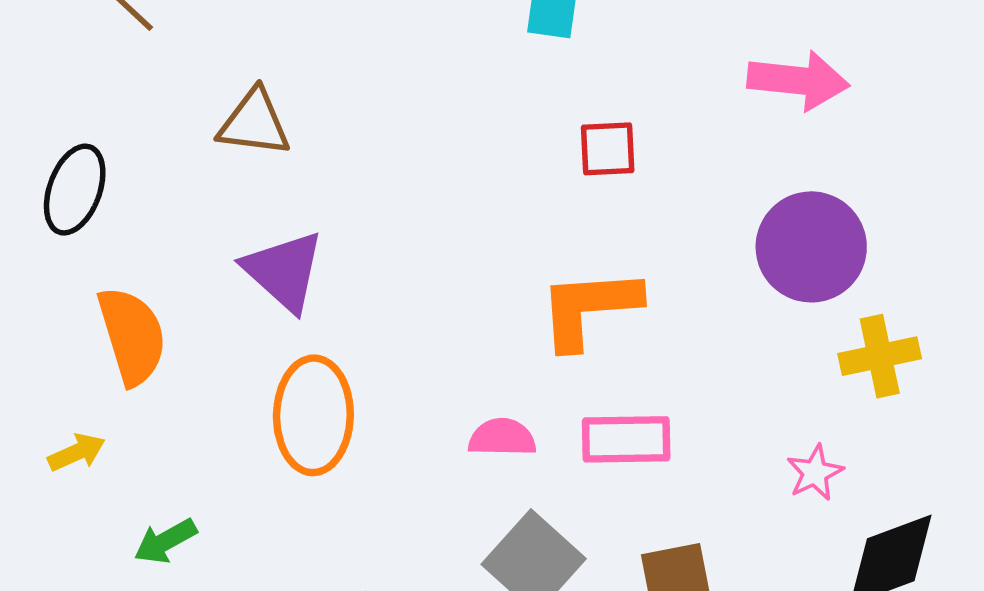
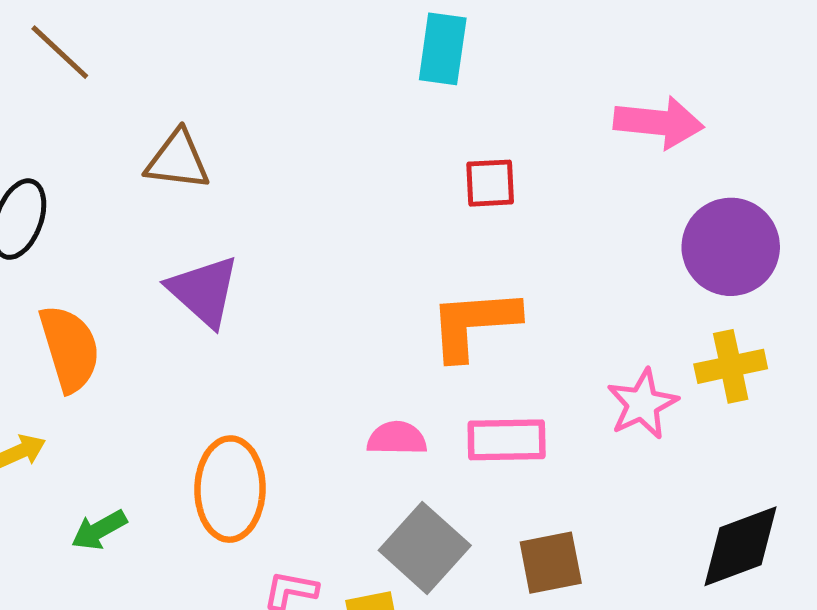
purple circle: (811, 247) -> (731, 247), moved
orange ellipse: (313, 415) -> (230, 489), moved
pink star: (815, 473) -> (642, 404), moved, size x1.4

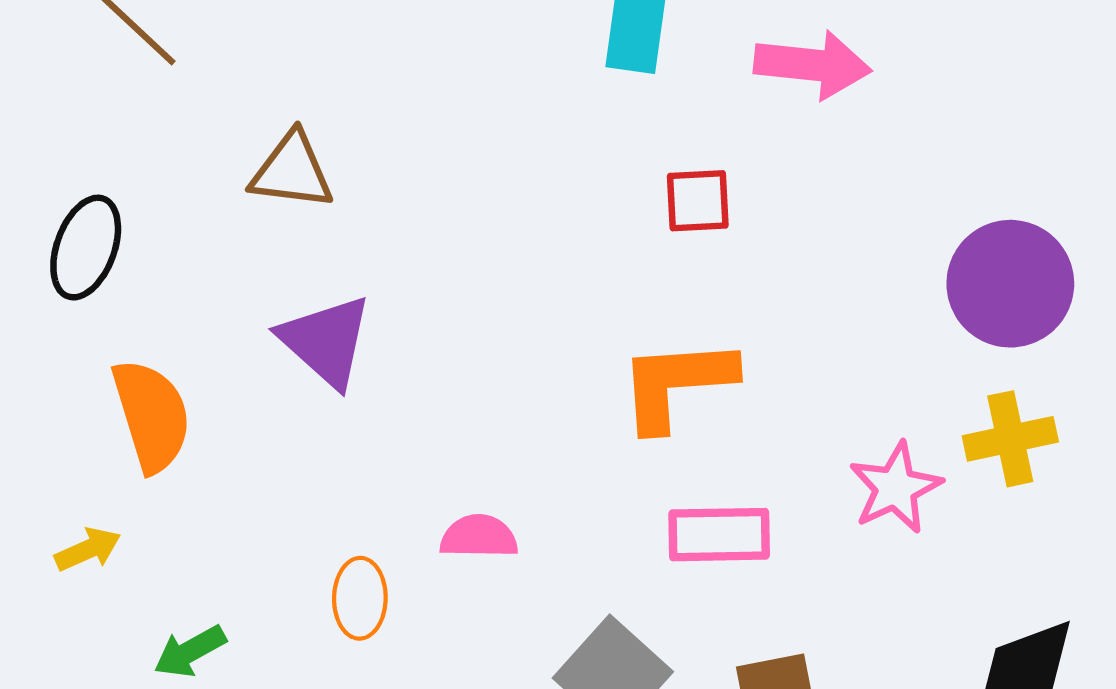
pink arrow: (659, 122) -> (813, 65), moved
pink semicircle: (397, 438) -> (479, 537), moved
orange ellipse: (230, 489) -> (360, 598), size x0.6

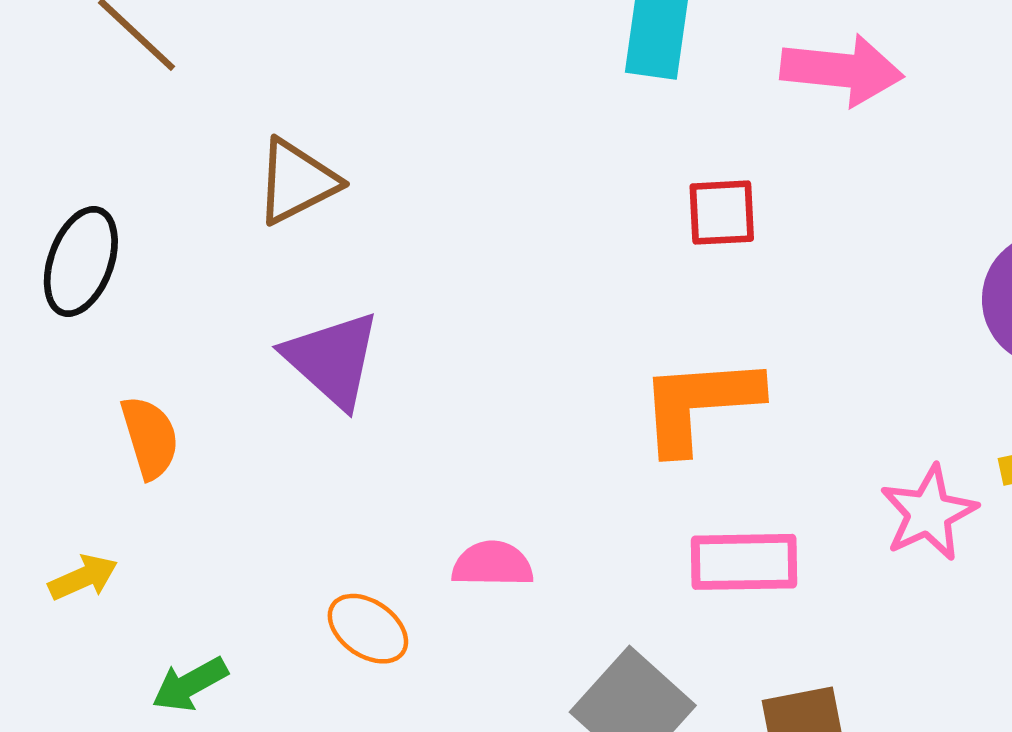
brown triangle: (292, 171) -> (297, 181), turned -34
orange semicircle: (152, 415) -> (150, 437), size x0.7
orange ellipse: (360, 598) -> (368, 629), turned -56

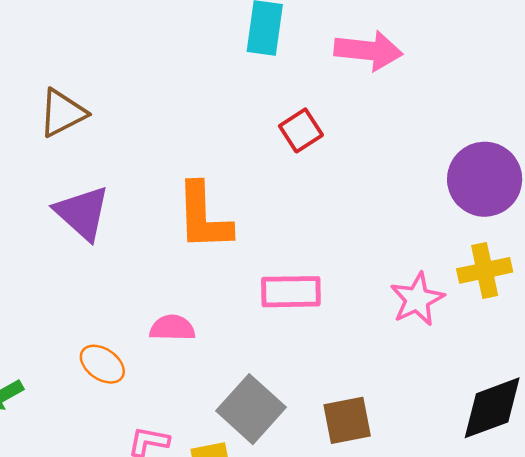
red square: (722, 213) -> (301, 130), turned -30
orange L-shape: (699, 404) -> (203, 217), moved, turned -88
pink rectangle: (744, 562) -> (291, 292), moved

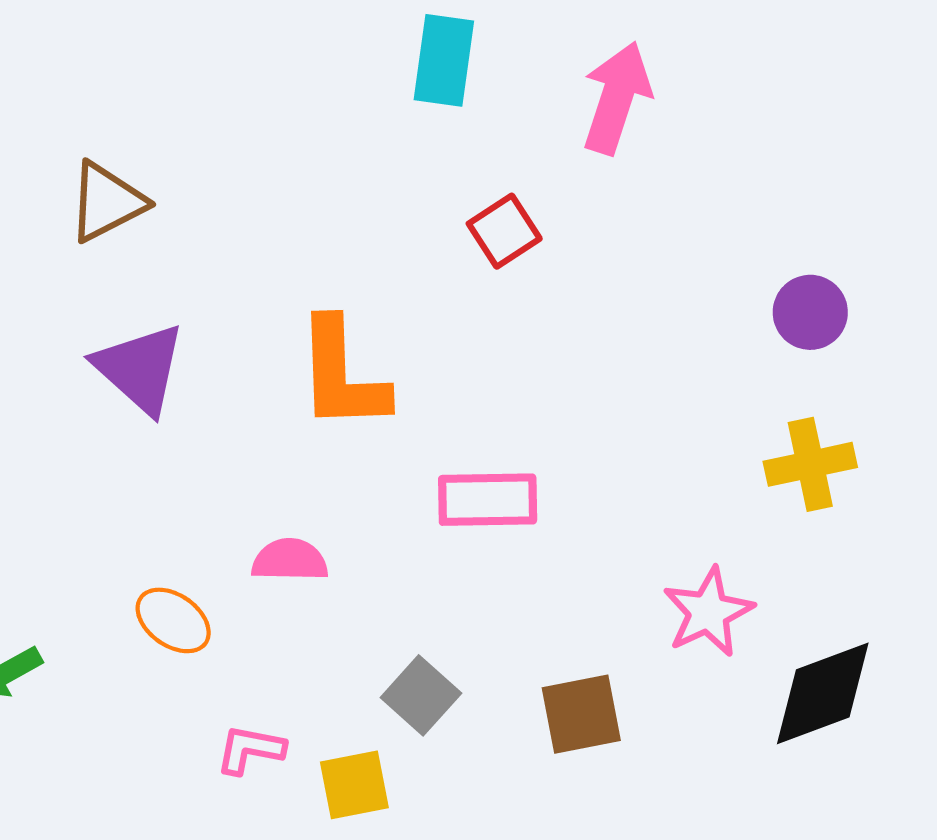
pink arrow: (368, 51) -> (617, 98), turned -78
purple circle: (485, 179) -> (810, 312), size x0.6
pink star: (417, 299) -> (708, 612), moved
gray square: (251, 409) -> (421, 695), size x0.7

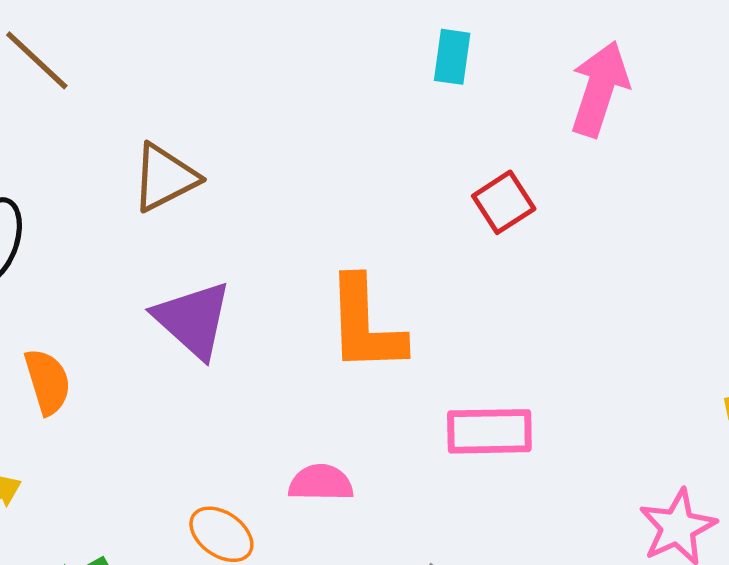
cyan rectangle: (444, 60) -> (452, 57), size x0.7

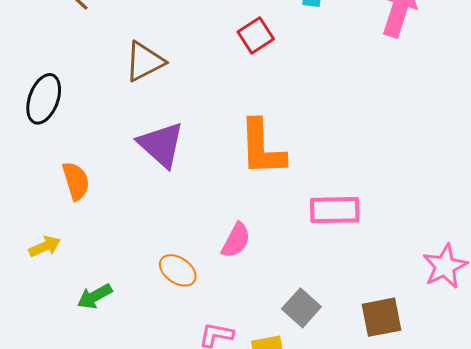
red square: (504, 202) -> (256, 35), moved
pink semicircle: (321, 483) -> (236, 240), turned 117

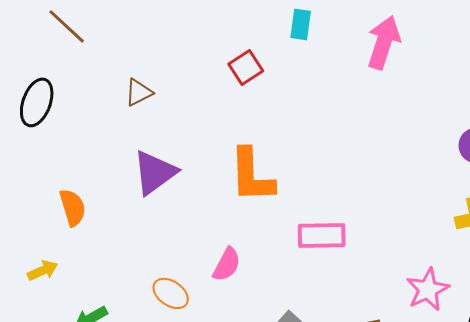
brown triangle: (144, 61) -> (139, 92), size x0.7
black ellipse: (44, 99) -> (37, 102), moved
purple triangle: (161, 145) -> (155, 172), turned 42

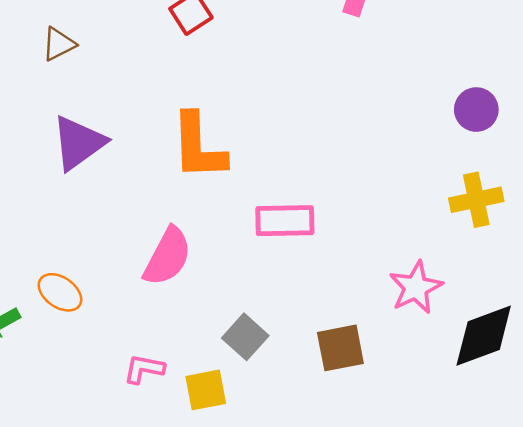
pink semicircle: (227, 264) -> (167, 257), size x1.4
orange ellipse: (171, 293) -> (60, 292), moved

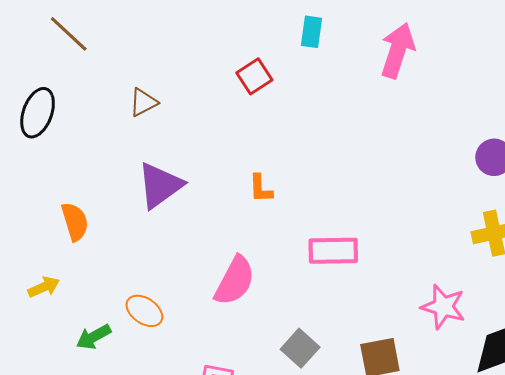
orange L-shape: (198, 147) -> (261, 188), size x0.5
pink star: (416, 287) -> (443, 307), turned -30

